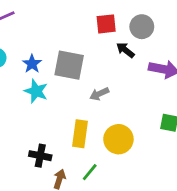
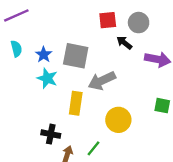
gray arrow: (99, 94) -> (102, 81), size x1.6
yellow rectangle: (80, 134) -> (76, 103), moved

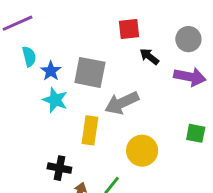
gray circle: (139, 23) -> (188, 39), moved
cyan semicircle: (16, 49) -> (29, 56), moved

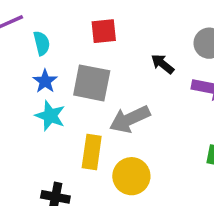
red square: (129, 29) -> (104, 31), moved
cyan semicircle: (29, 56) -> (42, 43), moved
yellow circle: (142, 151) -> (131, 176), moved

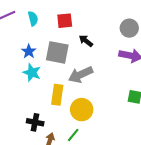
cyan semicircle: (42, 43) -> (33, 19), moved
black arrow: (162, 64) -> (86, 41), moved

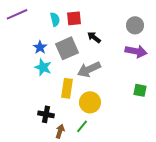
cyan semicircle: (33, 19) -> (55, 19), moved
gray square: (57, 52) -> (67, 48), turned -35

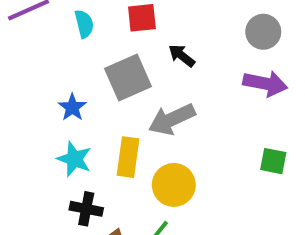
cyan semicircle: (55, 19) -> (84, 24), moved
blue star: (40, 47) -> (72, 107), moved
cyan star: (43, 67) -> (74, 159), moved

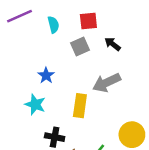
gray square: (128, 78) -> (80, 46), moved, size x0.7
cyan star: (74, 159) -> (35, 104), moved
yellow circle: (174, 185) -> (132, 135), moved

